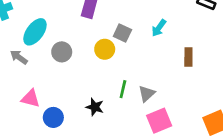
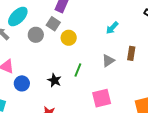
gray square: (122, 33) -> (53, 24), moved
gray triangle: (147, 94) -> (108, 61), moved

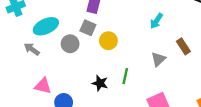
cyan ellipse: (18, 16) -> (46, 26), turned 30
brown rectangle: (131, 53) -> (183, 46), turned -32
black star: (54, 80) -> (100, 83), moved

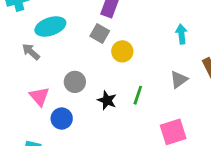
cyan arrow: (156, 21) -> (181, 34), turned 133
gray circle: (70, 44) -> (75, 82), moved
pink triangle: (43, 86) -> (39, 96), turned 30

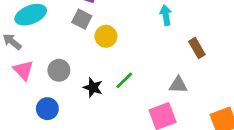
gray triangle: (179, 80) -> (178, 85), moved, turned 42
green line: (138, 95) -> (124, 80), turned 30
pink triangle: (39, 96) -> (23, 70), moved

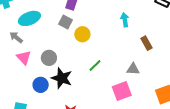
black star: (93, 87) -> (62, 78), moved, size x1.5

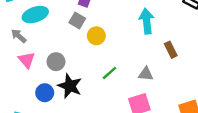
cyan arrow: (125, 20) -> (147, 21), size x1.5
gray triangle: (133, 69) -> (146, 74), moved

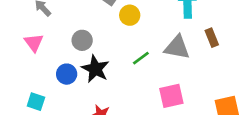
pink triangle: (27, 60) -> (34, 43), moved
gray triangle: (146, 74) -> (177, 47), moved, size x1.5

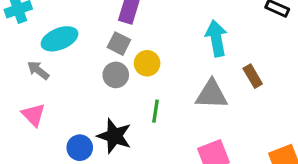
gray circle: (82, 40) -> (116, 75), moved
green line: (141, 58) -> (155, 111), moved, turned -36

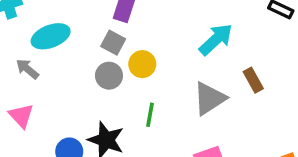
cyan arrow: (216, 38) -> (216, 39), turned 56
gray triangle: (212, 94) -> (209, 98), turned -36

